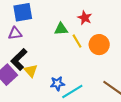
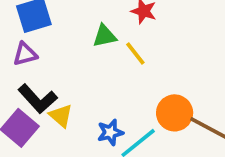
orange circle: (99, 45) -> (175, 113), moved
black L-shape: (19, 60) -> (38, 99), turned -80

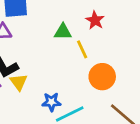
orange circle: (175, 113) -> (102, 77), moved

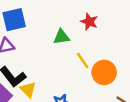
yellow line: (82, 49) -> (83, 60), moved

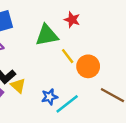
green triangle: (61, 37) -> (47, 35), size x1.5

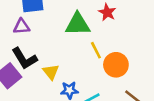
yellow triangle: (18, 86) -> (51, 72), moved

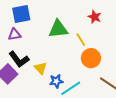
red star: (107, 12) -> (95, 17), moved
yellow line: (96, 50) -> (81, 40), moved

